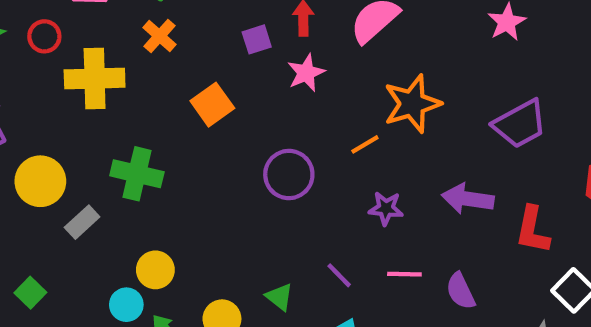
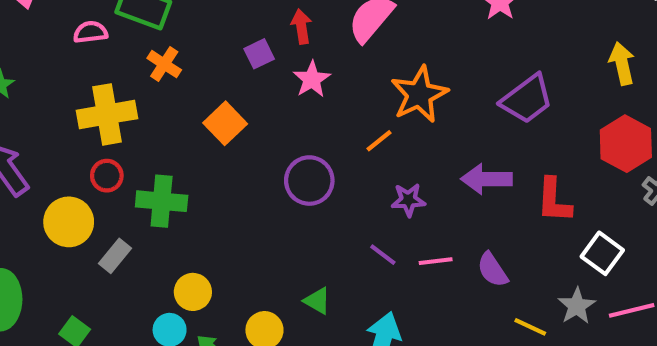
red circle: (44, 36) -> (107, 176), moved
purple line: (339, 275) -> (383, 255), moved

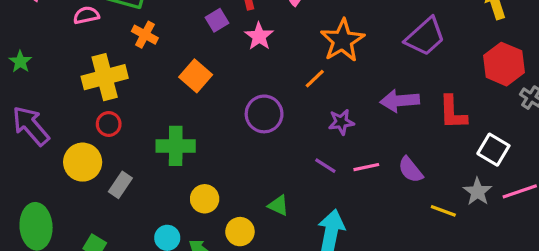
green cross: (162, 201) -> (176, 146), moved
yellow circle: (193, 292) -> (205, 199), moved

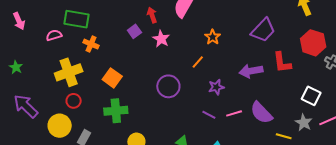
orange star: (342, 40) -> (213, 37), size x0.6
orange square: (196, 76) -> (112, 78), moved
red L-shape: (453, 112) -> (282, 62), moved
purple semicircle: (410, 170) -> (261, 113), size x1.4

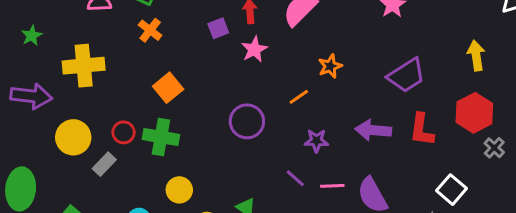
yellow cross: (69, 72) -> (84, 66), moved
red circle: (74, 101) -> (124, 132), moved
purple arrow: (26, 106) -> (31, 96), turned 128

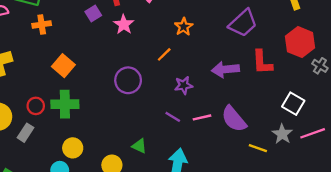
orange cross: (150, 30) -> (42, 24), turned -36
yellow circle: (179, 190) -> (73, 148), moved

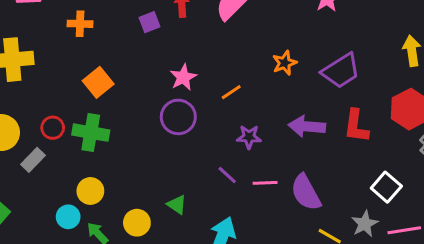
pink star: (124, 24) -> (183, 77), moved
orange star: (184, 27) -> (285, 63), moved

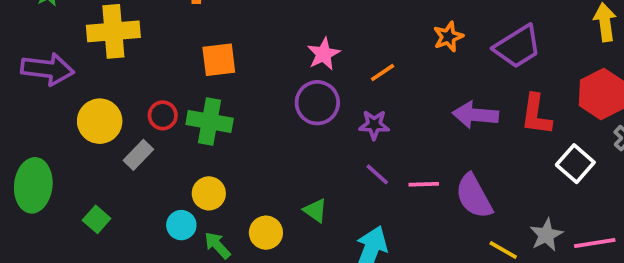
orange square: (98, 82) -> (219, 60), turned 32
purple star: (249, 137) -> (374, 125), moved
white square: (386, 187) -> (575, 164), moved

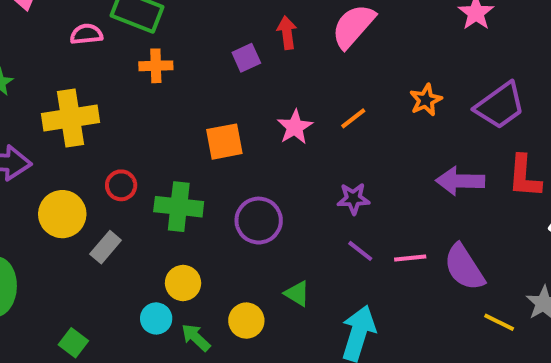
orange square: (219, 60) -> (224, 142), moved
orange line: (383, 72) -> (353, 118), moved
purple circle: (317, 103) -> (259, 221), moved
red circle: (163, 115) -> (121, 185), moved
green square: (97, 219) -> (73, 343), moved

